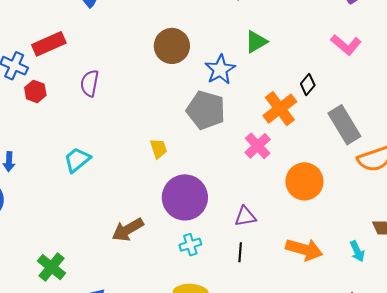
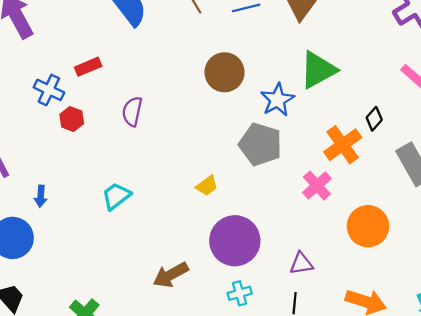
green triangle: (256, 42) -> (318, 70), size x1.5
red rectangle: (49, 44) -> (88, 67), size x0.7
yellow trapezoid: (158, 149) -> (207, 186), turned 70

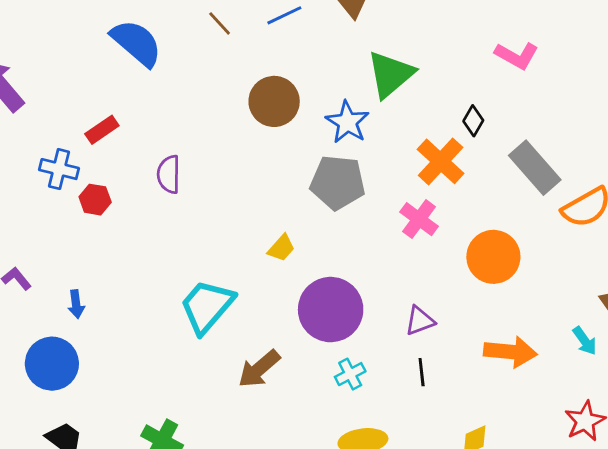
cyan trapezoid: (116, 196) -> (207, 306), moved, size x1.5

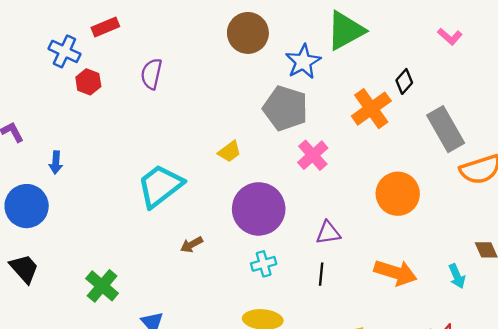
pink L-shape: (517, 56) -> (450, 36), size x0.7
pink cross: (419, 219) -> (313, 155), moved
brown arrow: (259, 369) -> (192, 245), size x0.6

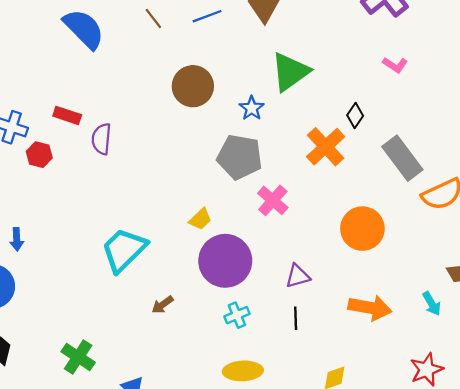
red rectangle: (105, 27) -> (67, 115), moved, turned 48
blue star: (303, 62) -> (252, 108), size x0.7
yellow trapezoid: (229, 152) -> (200, 219), moved

